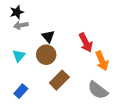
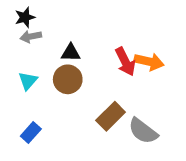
black triangle: (48, 36) -> (71, 53), turned -48
orange arrow: (102, 61) -> (149, 62), moved, turned -54
brown rectangle: (59, 80) -> (111, 116), moved

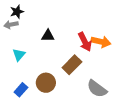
gray arrow: (31, 37) -> (11, 25), moved
brown circle: (68, 79) -> (46, 83), moved
brown rectangle: (111, 116) -> (72, 65), moved

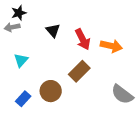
black triangle: (48, 36) -> (53, 30), moved, turned 48
red arrow: (85, 42) -> (83, 39), moved
gray semicircle: (97, 89) -> (122, 94), moved

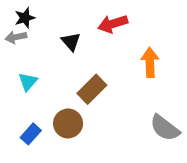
red arrow: (83, 39) -> (113, 24), moved, turned 100
orange arrow: (111, 46) -> (150, 62), turned -105
brown rectangle: (79, 71) -> (92, 89), moved

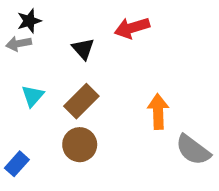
orange arrow: (150, 62) -> (158, 112), moved
brown rectangle: (92, 89) -> (81, 101), moved
blue rectangle: (31, 134) -> (17, 164), moved

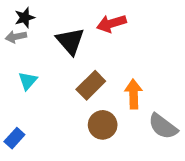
black triangle: (83, 49) -> (70, 41), size x1.5
brown rectangle: (81, 101) -> (91, 85), moved
brown circle: (80, 145) -> (103, 125), moved

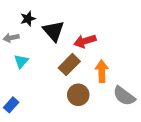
black star: (25, 18) -> (28, 19), moved
red arrow: (111, 23) -> (85, 41), moved
gray arrow: (16, 37) -> (11, 38), moved

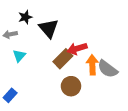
red arrow: (85, 41) -> (77, 49), moved
gray semicircle: (124, 96) -> (108, 69), moved

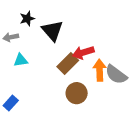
cyan triangle: (19, 56) -> (21, 60), turned 40

